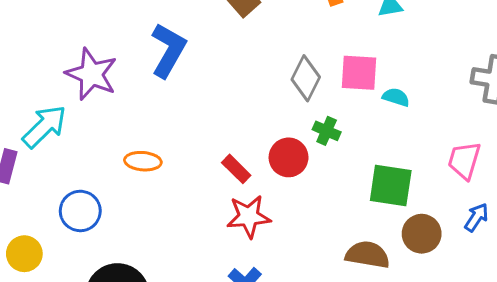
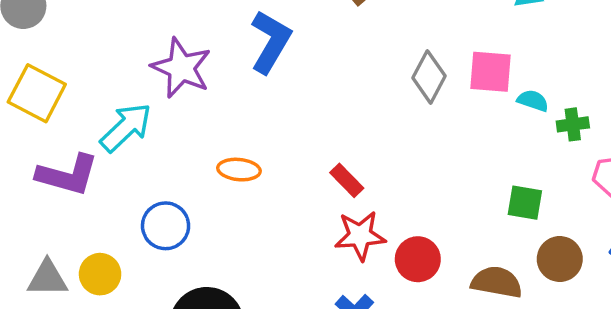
green cross: (327, 131) -> (573, 124), moved, turned -32
red circle: (289, 157) -> (418, 259), moved
green square: (391, 185) -> (525, 203), size x0.7

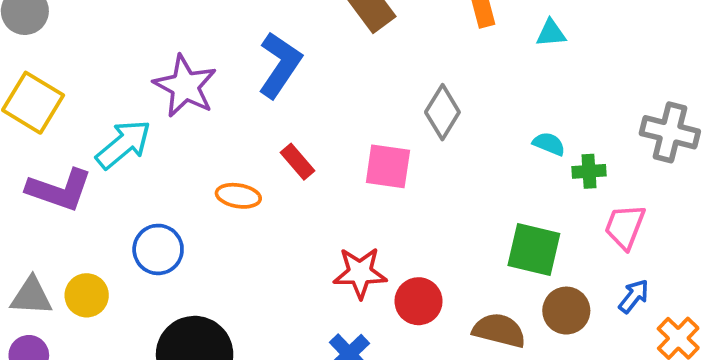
pink square: (490, 72) -> (388, 166), moved
red rectangle: (347, 180) -> (297, 162), moved
green square: (525, 203) -> (534, 250), size x1.4

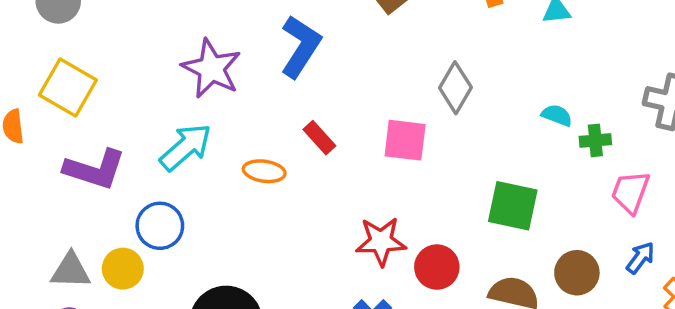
cyan arrow: (123, 144) -> (186, 147), moved
blue circle: (158, 249) -> (160, 226), moved
green square: (534, 250) -> (513, 206), moved

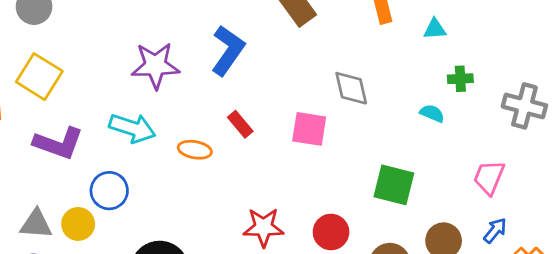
purple star: (211, 69) -> (155, 66), turned -30
gray diamond: (455, 88) -> (351, 88), turned -45
green cross: (595, 140) -> (460, 79), moved
cyan arrow: (186, 147) -> (132, 128), turned 57
red star: (381, 241) -> (263, 227), moved

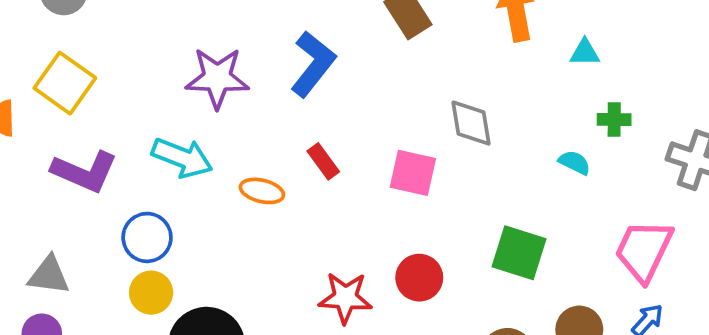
pink trapezoid: (489, 177) -> (644, 250), size x1.4
yellow circle: (78, 224) -> (151, 293), moved
red circle: (331, 232) -> (419, 278), moved

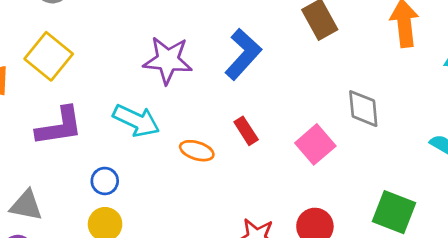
purple L-shape: (85, 172) -> (59, 126), turned -36
pink square: (413, 173) -> (315, 144), turned 33
blue circle: (147, 237) -> (105, 181), size x0.7

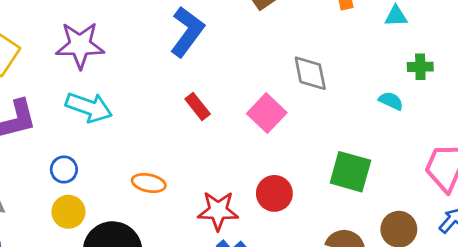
purple star: (168, 60) -> (80, 45), moved
orange ellipse: (197, 151) -> (149, 183), moved

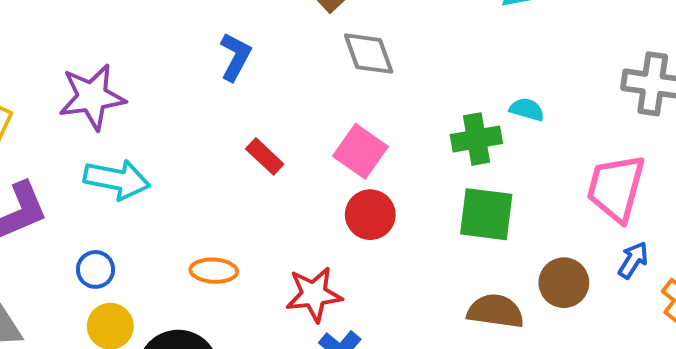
blue L-shape: (187, 32) -> (235, 57), size x0.7
green cross: (420, 67) -> (476, 139), moved, size x1.4
gray diamond: (310, 73) -> (369, 54), moved
red circle: (274, 193) -> (370, 215), moved

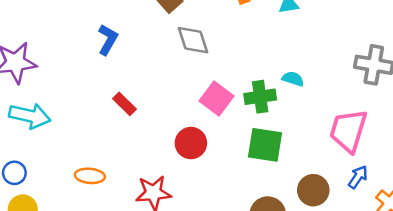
pink square: (360, 151) -> (217, 98), moved

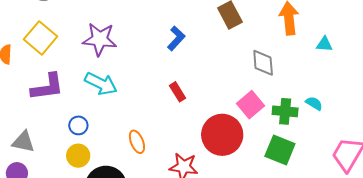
gray diamond: (193, 40) -> (263, 63), moved
red circle: (191, 143) -> (222, 135), size x1.6
orange ellipse: (90, 176) -> (137, 142), turned 50

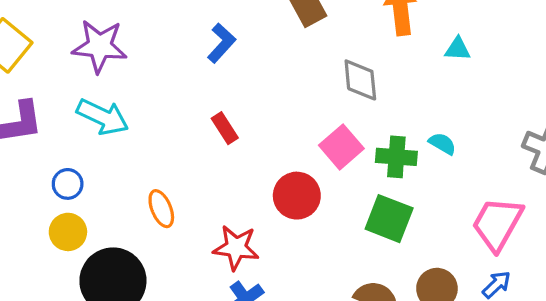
red circle: (222, 135) -> (297, 196), size x0.7

